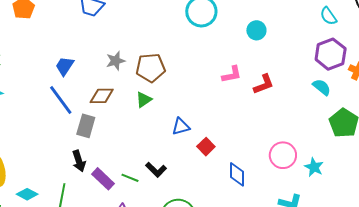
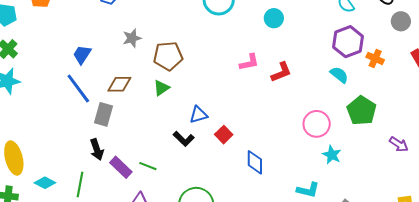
gray star: (116, 61) -> (132, 38), moved
pink circle: (283, 155) -> (317, 124), moved
black L-shape: (156, 170) -> (184, 139), moved

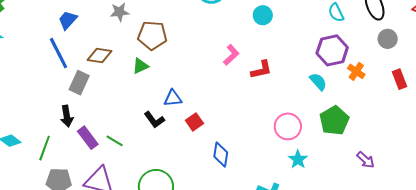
pink L-shape: (249, 62) -> (231, 55), turned -40

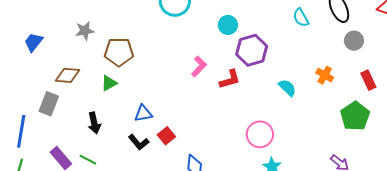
purple hexagon: (332, 50) -> (252, 50), moved
blue line: (58, 53) -> (21, 131), moved, turned 40
black arrow: (67, 116) -> (94, 123), moved
black L-shape: (154, 120) -> (139, 142), moved
green pentagon: (334, 121) -> (355, 116), moved

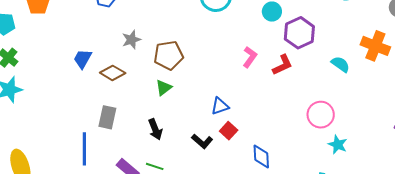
brown diamond: (68, 75) -> (113, 73), moved, turned 35
orange cross: (325, 75) -> (375, 46), size x1.6
blue triangle: (143, 113) -> (220, 106), moved

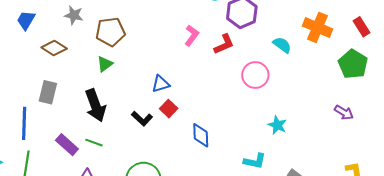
gray star: (131, 40) -> (74, 15), turned 30
blue trapezoid: (83, 59) -> (26, 20), moved
pink circle: (321, 115) -> (255, 75), moved
black arrow: (155, 129) -> (95, 105), size x1.5

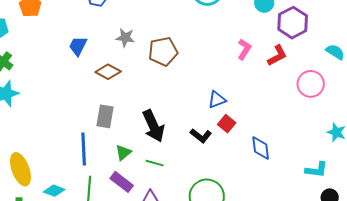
green triangle: (105, 64) -> (123, 153), moved
purple rectangle: (67, 145) -> (122, 182), moved

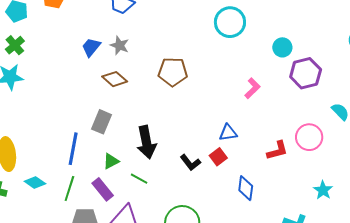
gray star: (125, 38) -> (120, 45), moved
red L-shape: (277, 56) -> (277, 151), moved
blue triangle: (217, 100) -> (228, 133), moved

